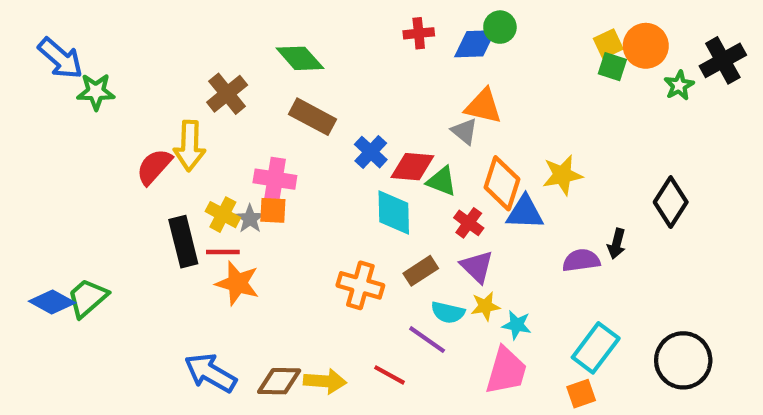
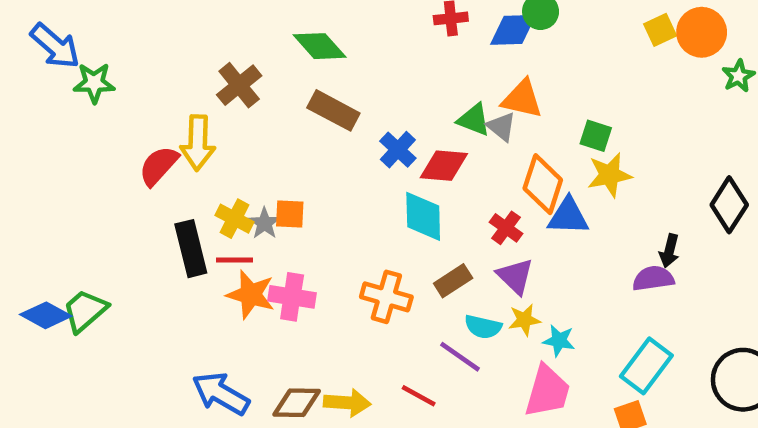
green square: (612, 67) -> (596, 136), moved
pink cross: (275, 179) -> (292, 297), moved
green triangle: (442, 181) -> (474, 120), moved
purple semicircle: (581, 260) -> (653, 278), moved

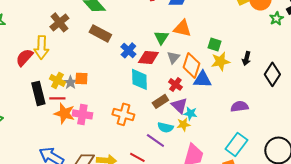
green triangle: (474, 120) -> (161, 37), turned 42
gray triangle: (501, 127) -> (173, 57), moved, turned 32
black arrow: (669, 251) -> (246, 58), moved
brown rectangle: (453, 281) -> (160, 101), moved
cyan star: (559, 341) -> (190, 113), moved

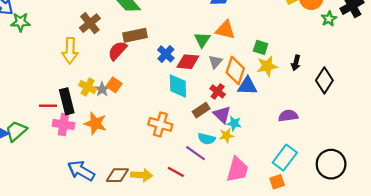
brown rectangle: (100, 33) -> (135, 35), turned -40
red semicircle: (24, 57) -> (117, 51), moved
orange square: (81, 78) -> (114, 85), turned 32
red line: (57, 98) -> (48, 106), moved
pink cross: (82, 114) -> (63, 124), moved

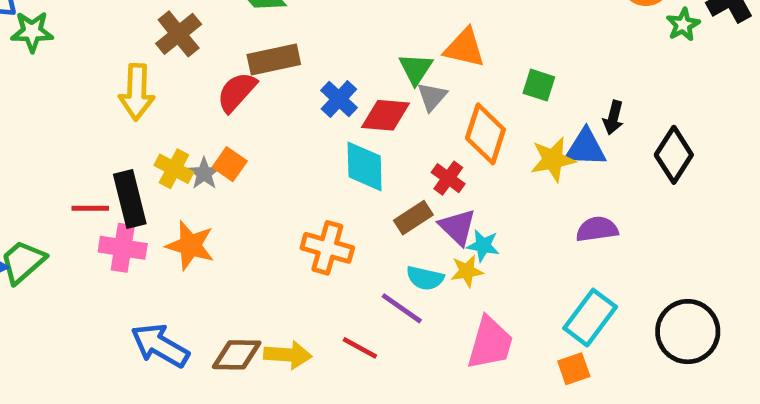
gray triangle: (215, 62) -> (432, 97), moved
yellow star: (267, 66) -> (553, 159), moved
blue triangle: (247, 86) -> (585, 148), moved

